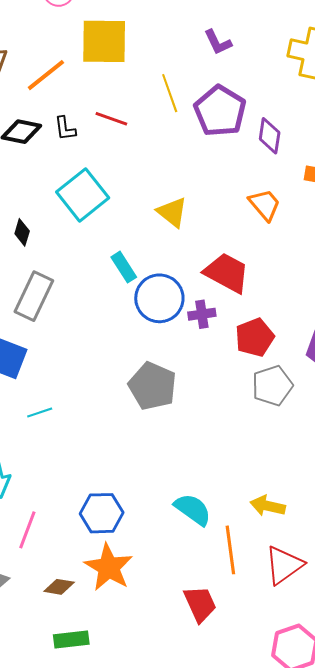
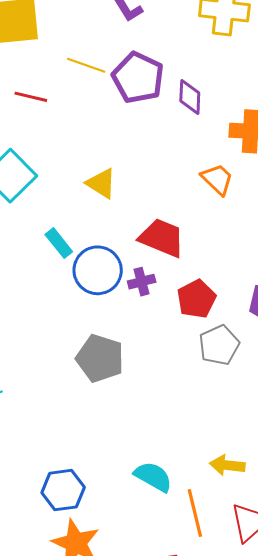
yellow line: (170, 93) -> (86, 65), turned -45
orange trapezoid: (265, 205) -> (217, 179), moved

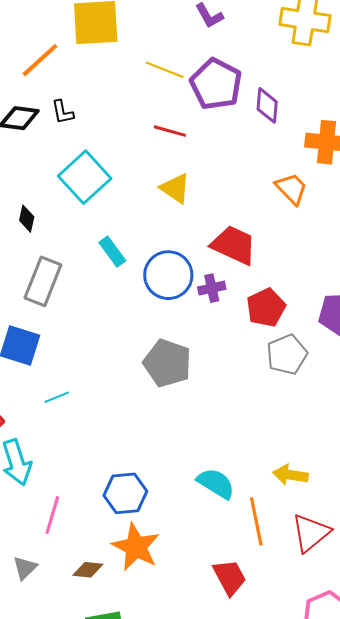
red line: (31, 97) -> (170, 131), moved
cyan rectangle: (59, 243) -> (112, 252), moved

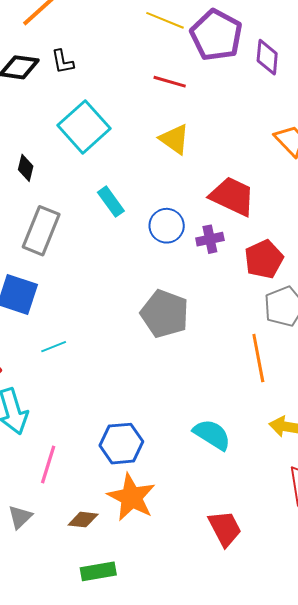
blue circle: (168, 275) -> (167, 226), size x0.7
orange line: (256, 521) -> (258, 358), moved

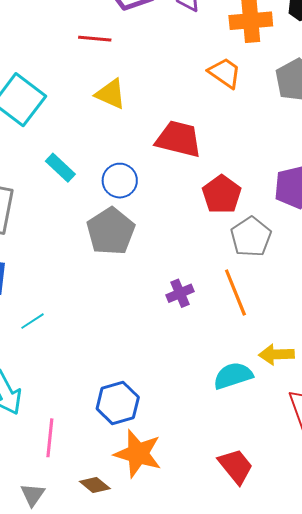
purple cross: (210, 239) -> (180, 293), moved
gray pentagon: (165, 314) -> (111, 231), moved, turned 30
cyan semicircle: (212, 435) -> (233, 376), moved, turned -39
brown diamond: (83, 520) -> (95, 485), turned 44

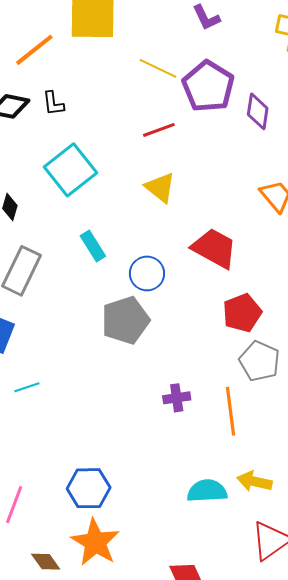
red line: (95, 39) -> (159, 130), turned -40
gray pentagon: (251, 237) -> (260, 361), turned -30

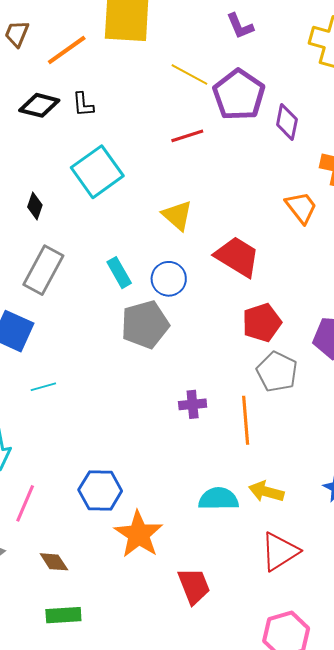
yellow triangle: (160, 187) -> (177, 215), moved
cyan rectangle: (93, 246) -> (119, 273), moved
orange star: (95, 542) -> (139, 534), moved

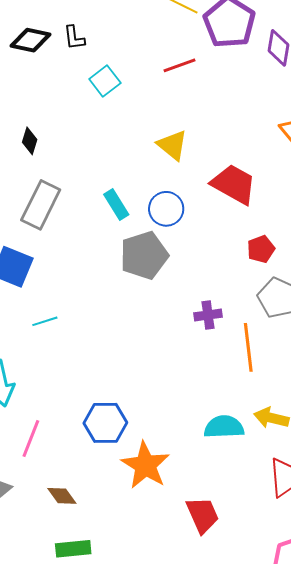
cyan square: (97, 172) -> (105, 81), moved, size x0.6
red pentagon: (262, 323) -> (261, 249), size x0.7
purple cross: (193, 404) -> (208, 315), moved

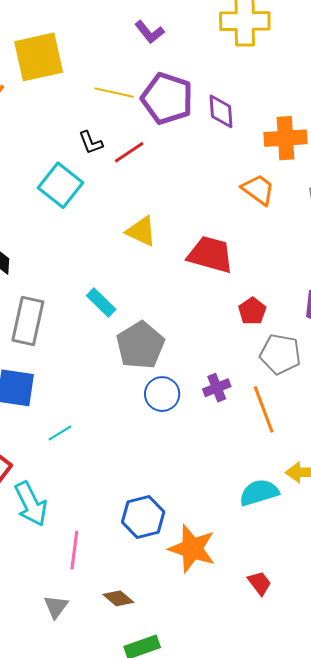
black L-shape: (74, 38) -> (91, 143), moved
cyan square: (105, 81) -> (60, 185), size x1.4
blue circle: (166, 209) -> (162, 394), moved
red trapezoid: (203, 515) -> (259, 583), size x0.7

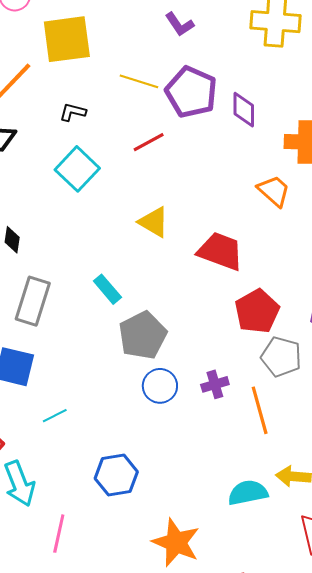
black L-shape: (91, 143) -> (73, 112), moved, turned 120
red pentagon: (252, 311) -> (257, 311), size x1.6
blue hexagon: (143, 517) -> (116, 475), moved

